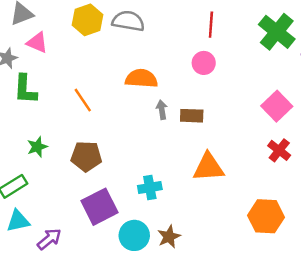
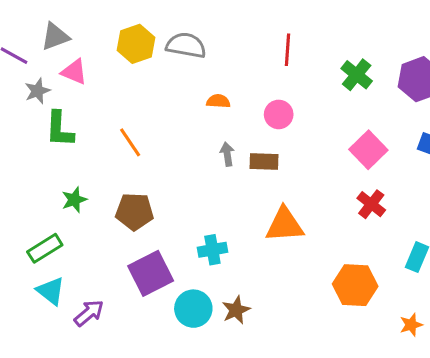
green cross: (277, 32) -> (357, 75), moved, size x0.7
pink circle: (204, 63) -> (279, 114), moved
orange semicircle: (141, 79) -> (218, 101), moved, size x0.6
cyan triangle: (18, 221) -> (51, 291), turned 50

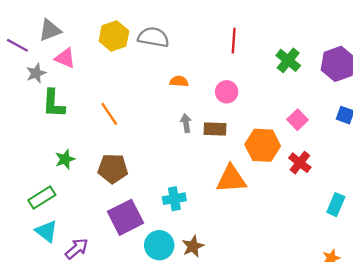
pink square: (368, 150) -> (297, 120), size x0.7
orange hexagon: (355, 285) -> (263, 145), moved

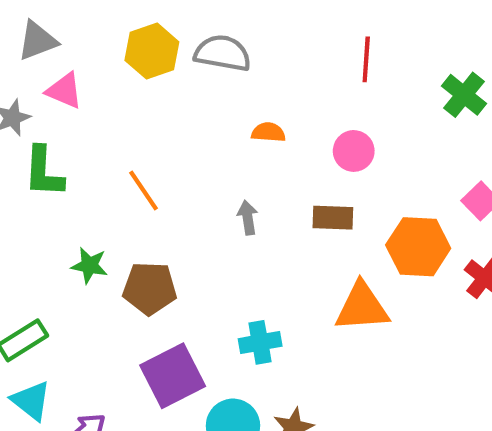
gray arrow: (186, 123) -> (248, 218), moved
green star: (65, 159) -> (89, 265), moved, turned 30

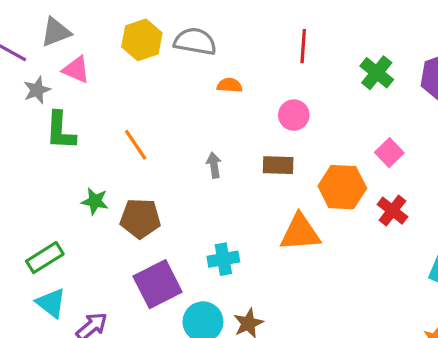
orange semicircle: (268, 132) -> (230, 85), moved

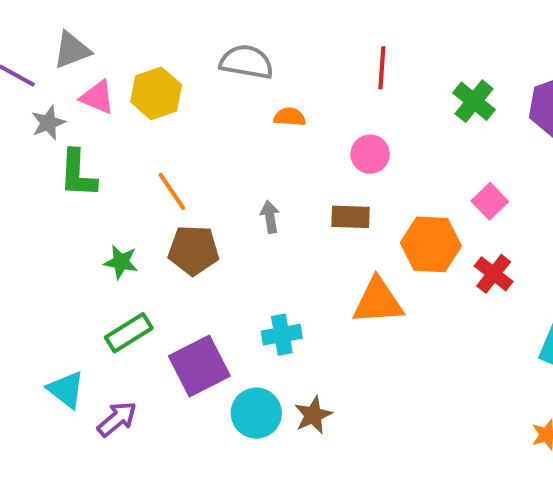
yellow hexagon: (142, 40) -> (156, 93), moved
brown pentagon: (140, 218) -> (193, 250), moved
green rectangle: (45, 258) -> (129, 333), moved

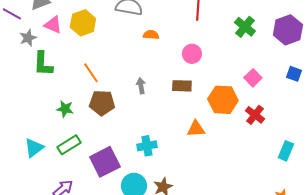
orange triangle: (378, 301) -> (196, 129), size x0.7
cyan triangle: (66, 390) -> (34, 148), moved, turned 45

